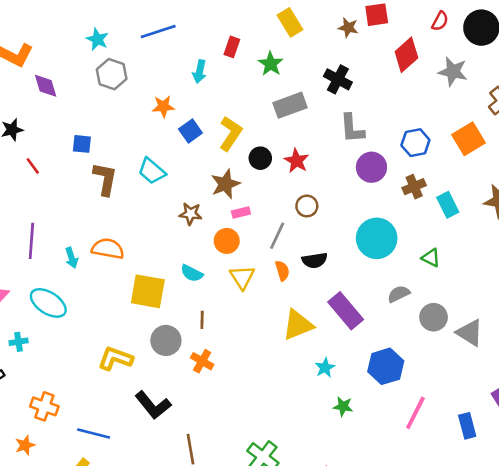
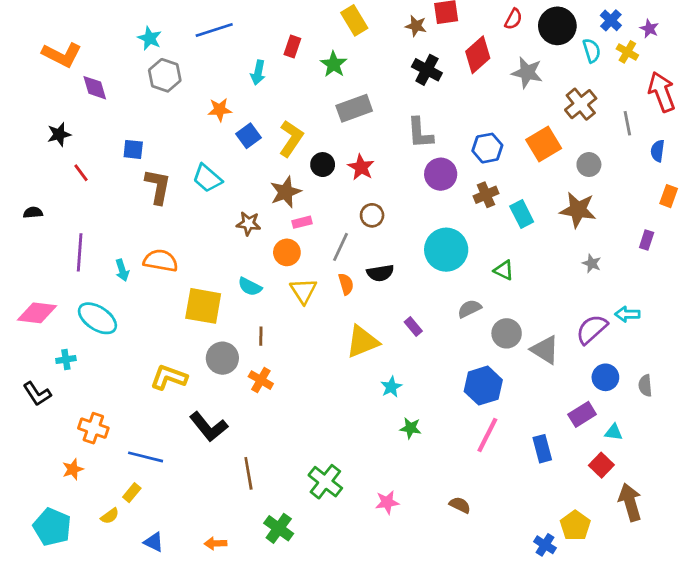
black cross: (338, 79) -> (427, 70), moved
purple rectangle: (346, 311) -> (413, 327), size x0.5
blue hexagon: (386, 366) -> (483, 386), moved

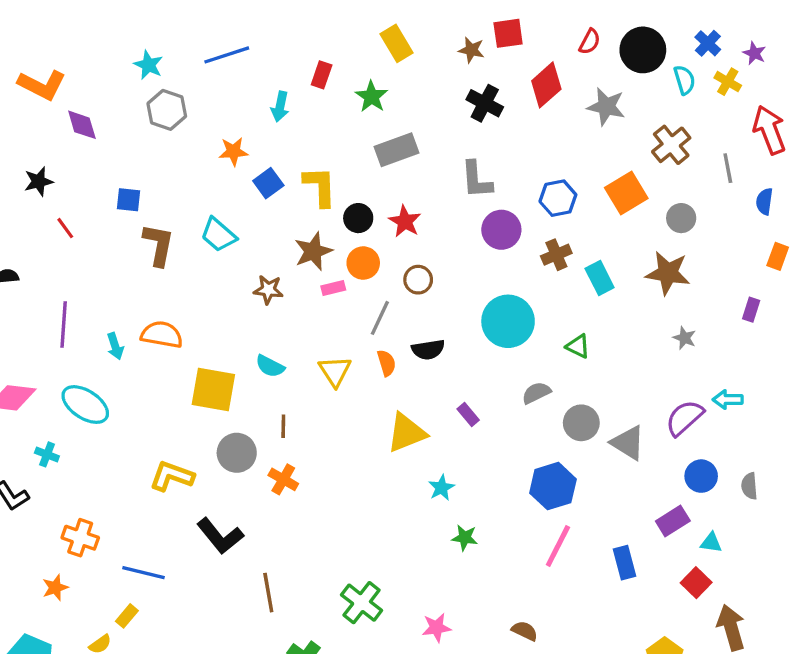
yellow L-shape: (291, 138) -> (320, 186), turned -36
orange circle: (287, 252) -> (363, 263), moved
cyan cross: (66, 359) -> (47, 454), turned 30

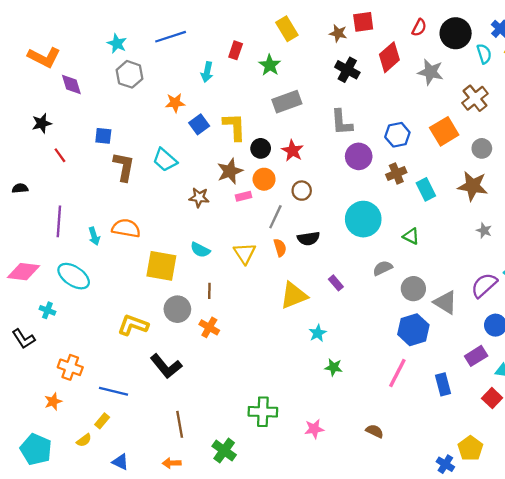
blue hexagon: (553, 486) -> (413, 330), moved
brown line: (268, 593) -> (180, 424), moved
green cross: (362, 603) -> (263, 412), turned -36

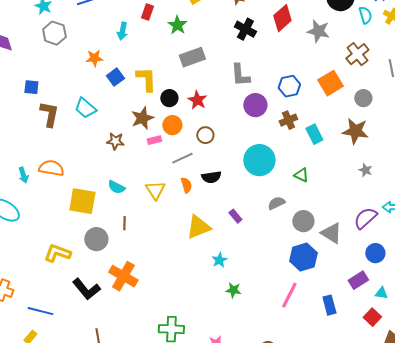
gray line: (275, 217) -> (182, 158), turned 40
orange cross: (209, 327) -> (123, 276), moved, size x1.6

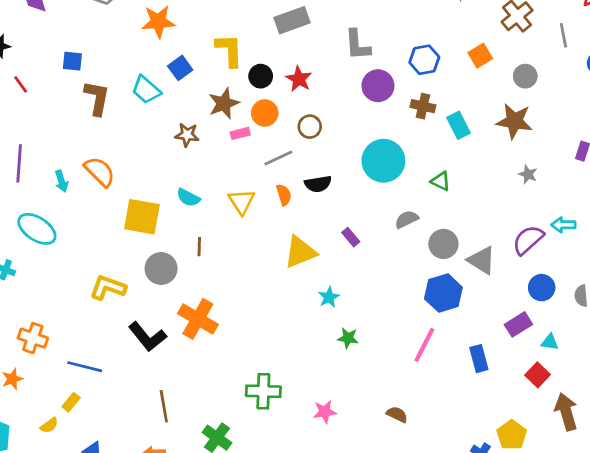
orange star: (94, 58) -> (158, 22), size x1.4
blue square: (115, 77) -> (180, 68), moved
orange square: (330, 83) -> (480, 56), size x0.7
brown cross: (288, 120) -> (423, 106), turned 36
orange semicircle: (51, 168) -> (100, 172), turned 35

